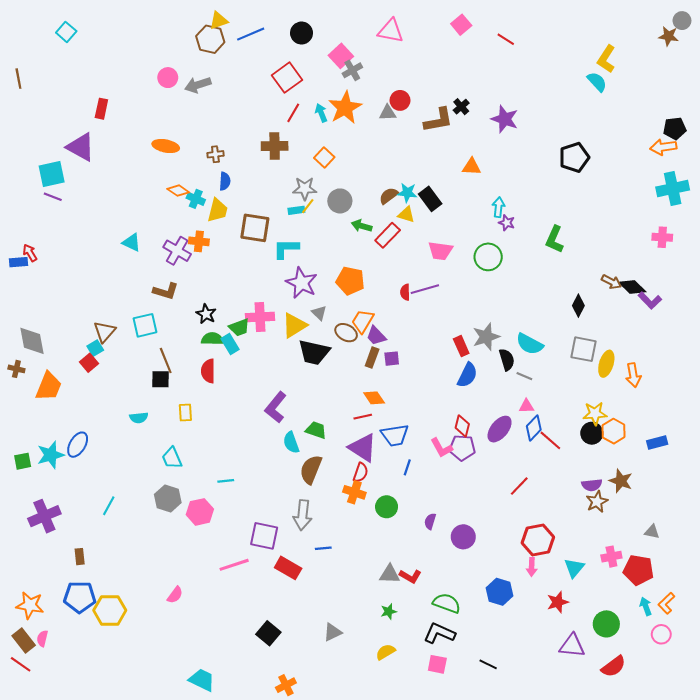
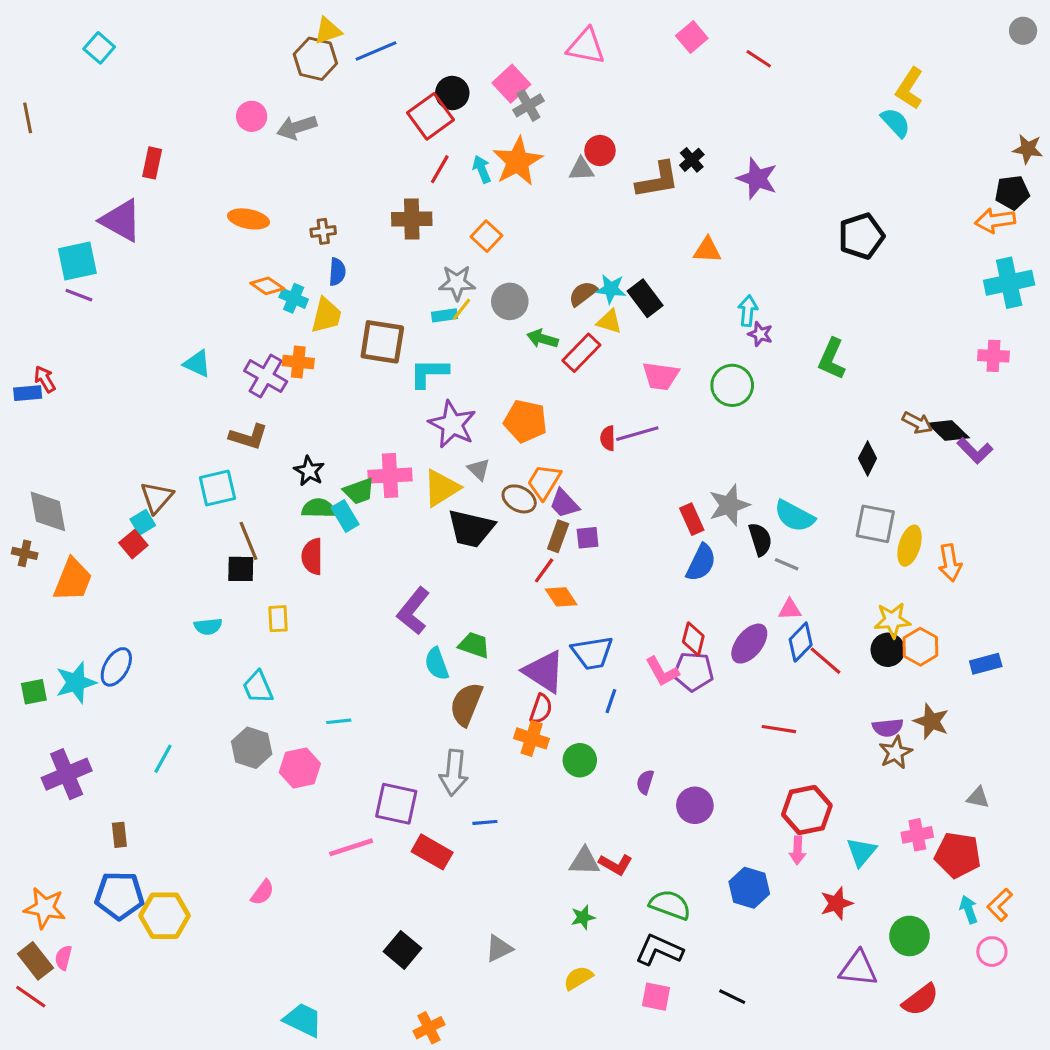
black circle: (302, 33) -> (452, 93), moved
brown star: (669, 36) -> (1028, 149), moved
red line: (363, 417) -> (544, 570), moved, turned -42
red line: (519, 486) -> (779, 729), turned 55

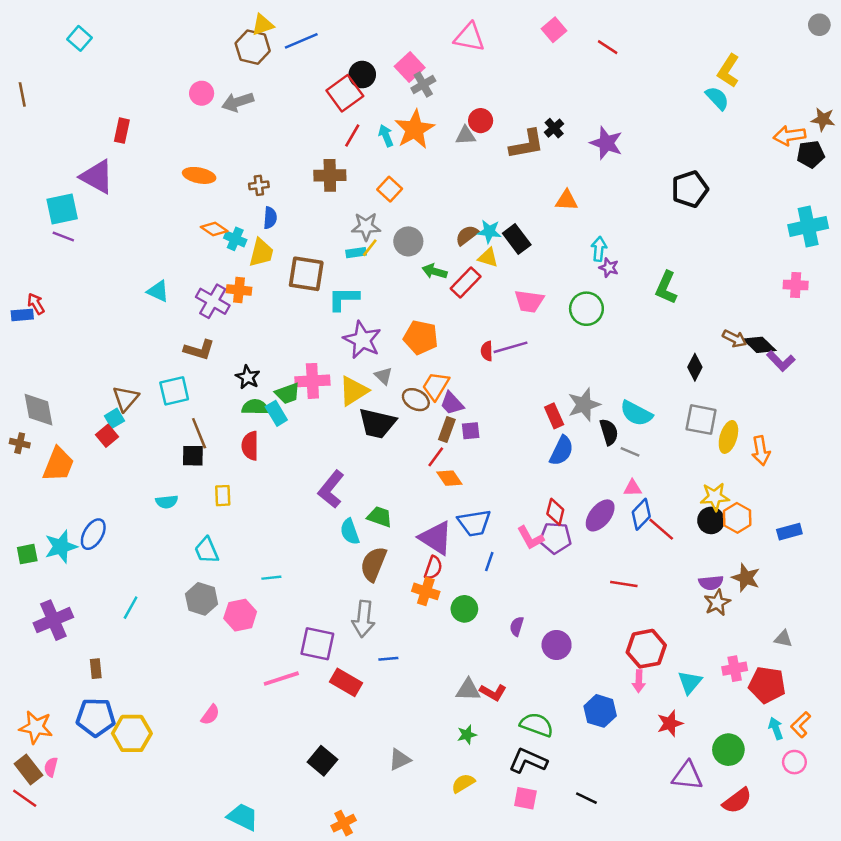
orange arrow: (995, 221) -> (789, 136), moved

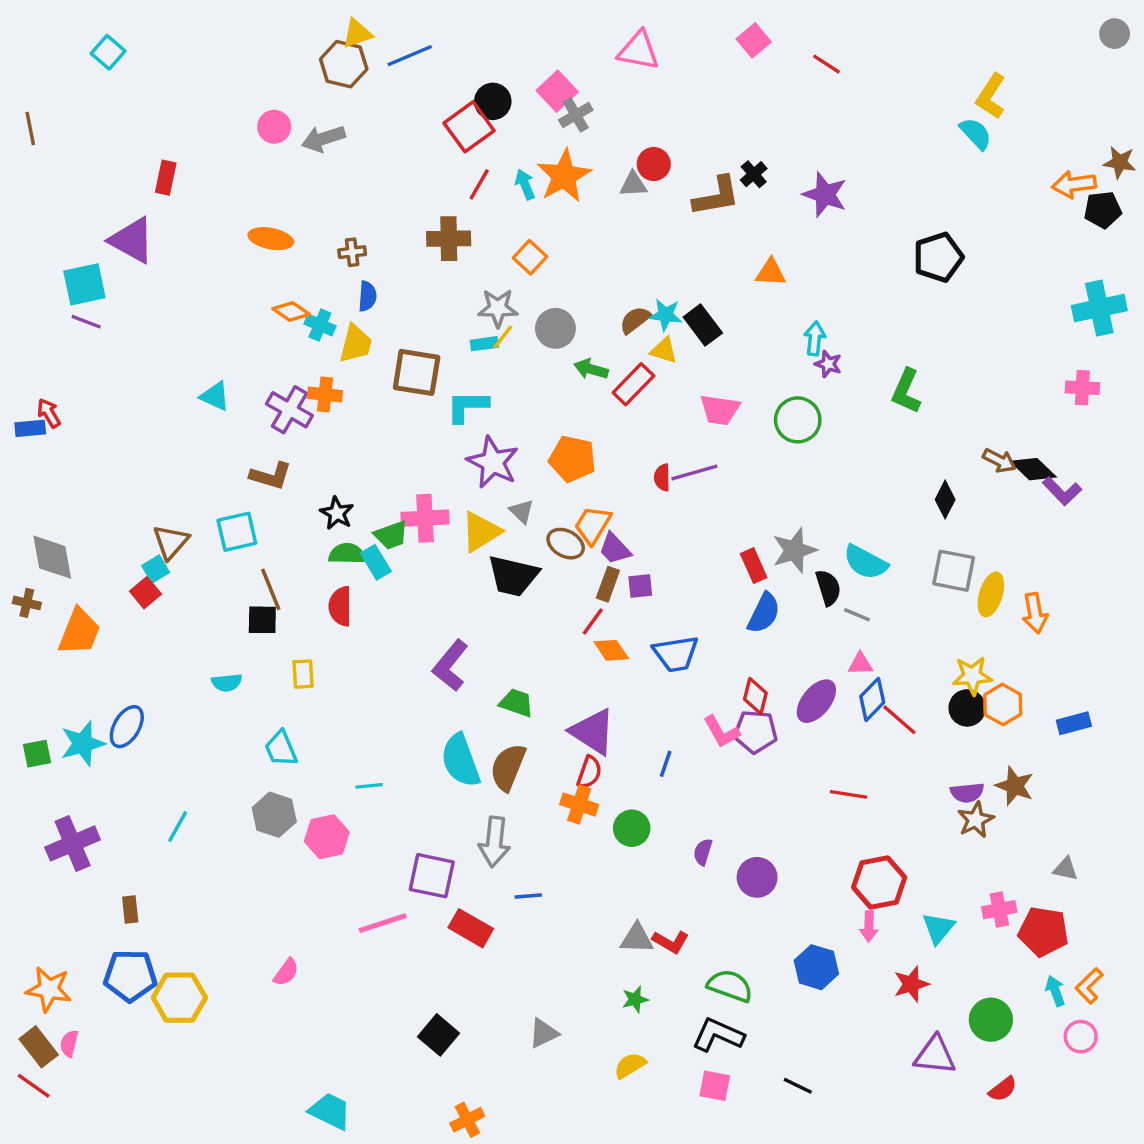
blue trapezoid: (474, 523) -> (676, 654), moved
cyan semicircle: (350, 532) -> (461, 760), moved, size x1.5
red semicircle: (737, 801) -> (1003, 1089), size x0.7

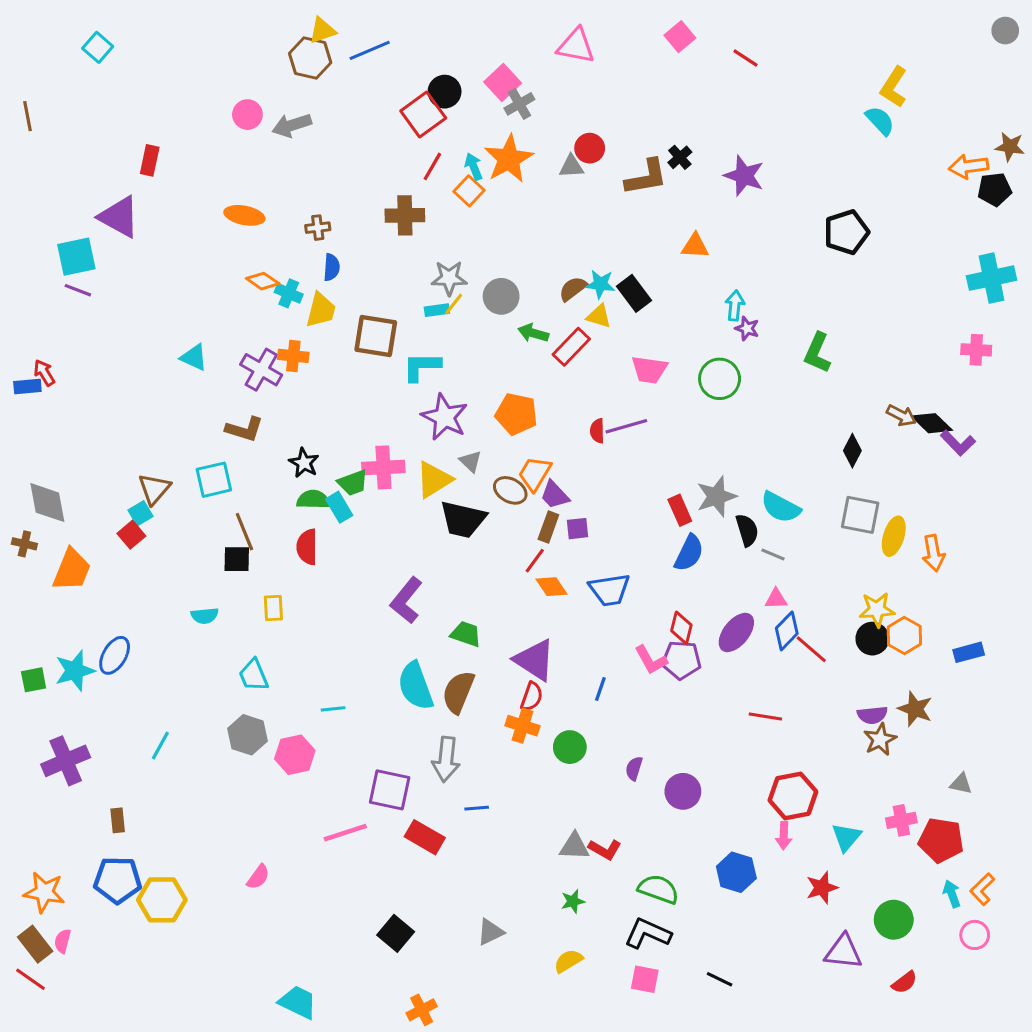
orange square: (530, 257) -> (469, 191), moved

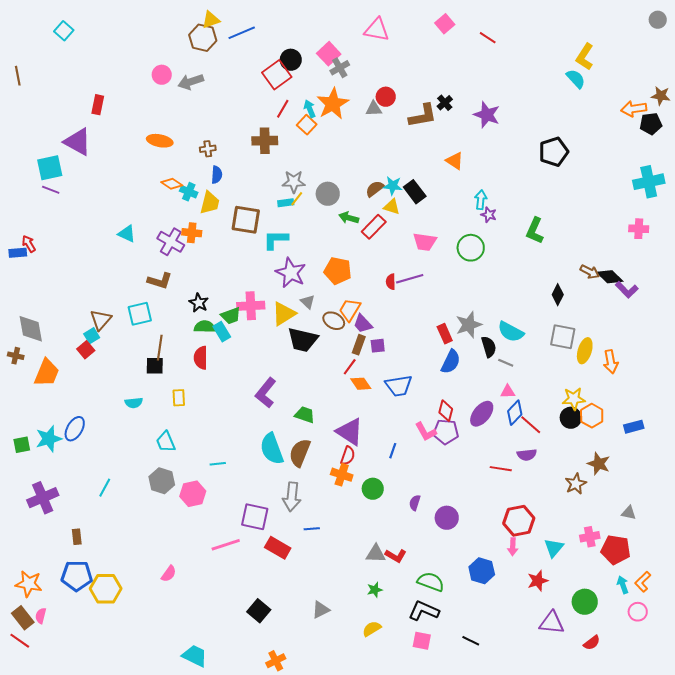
orange triangle: (695, 246) -> (455, 161), turned 30
brown line: (244, 532) -> (160, 348), turned 30
purple semicircle: (872, 715) -> (527, 455), moved

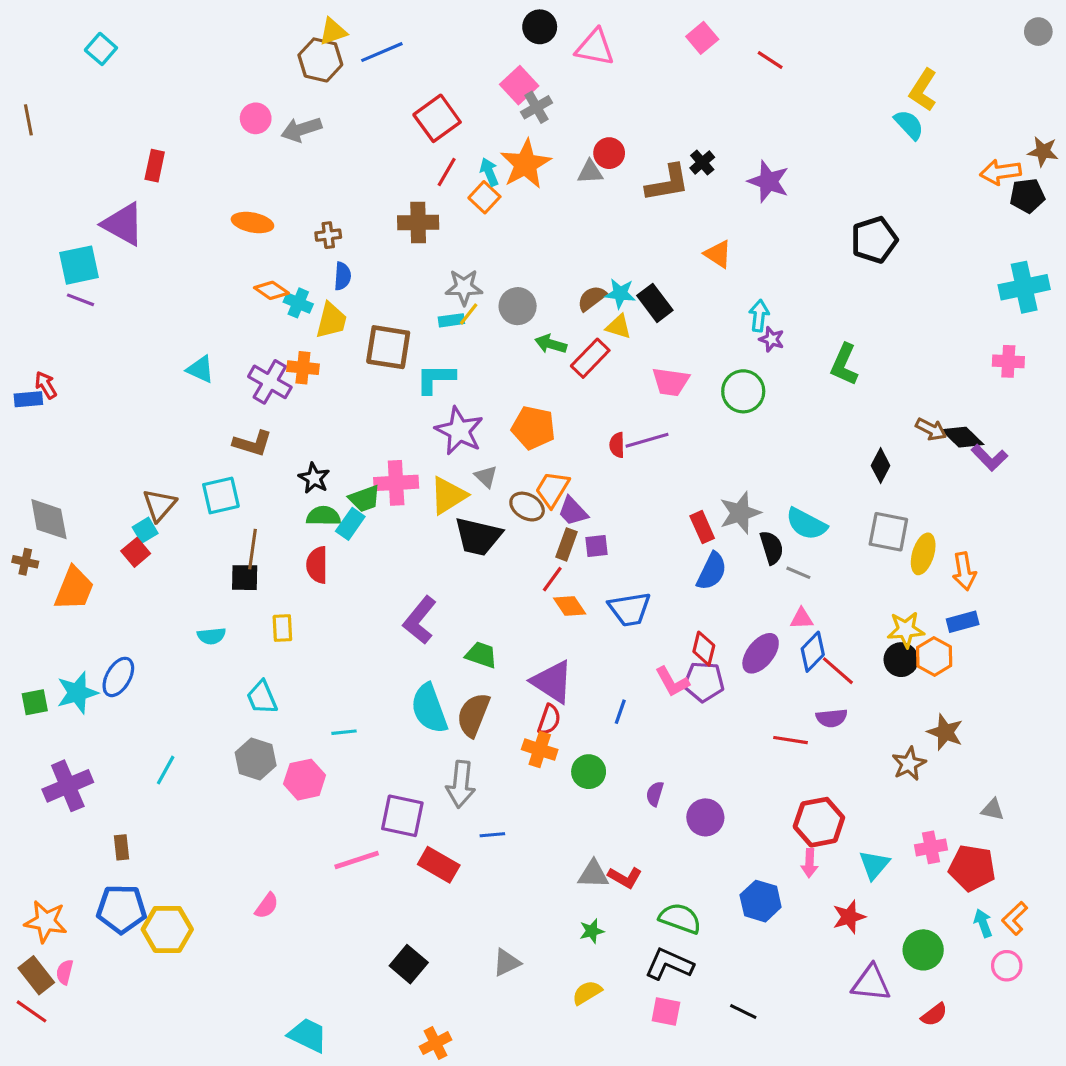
black circle: (291, 60) -> (540, 27), moved
cyan rectangle: (222, 332) -> (350, 524), turned 66
blue rectangle: (634, 427) -> (963, 622), moved

